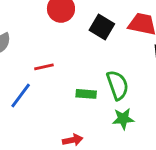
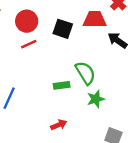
red line: (44, 67) -> (29, 44), moved

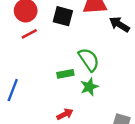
green star: (96, 99) -> (89, 87), moved

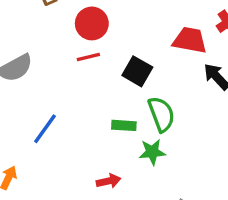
black square: (63, 16) -> (137, 71), moved

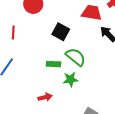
red line: (88, 57) -> (13, 32), moved, turned -72
green semicircle: (161, 114) -> (76, 57), turned -30

